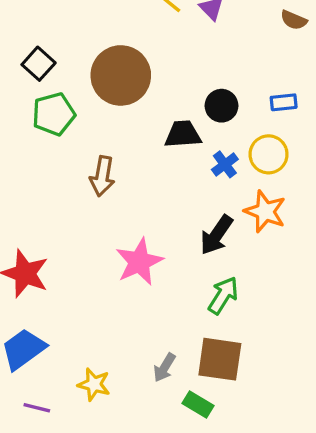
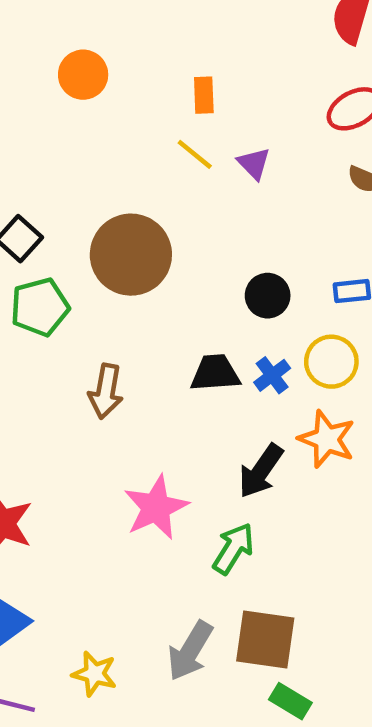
black trapezoid: (183, 134) -> (215, 373), moved
green arrow: (223, 295) -> (233, 548), moved
gray arrow: (164, 368) -> (190, 651), size x1.5
green rectangle: (198, 405) -> (290, 701), moved

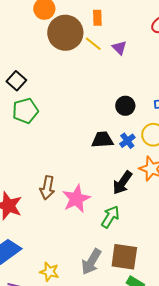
brown circle: (131, 255) -> (65, 33), moved
brown arrow: (106, 391) -> (47, 188), moved

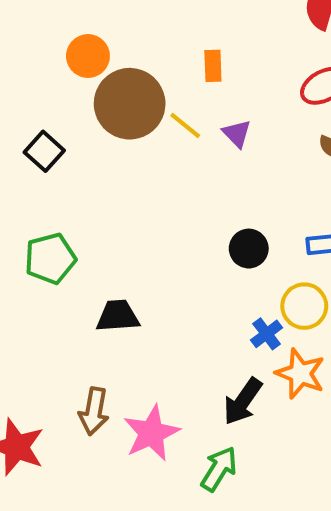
orange rectangle: (97, 18) -> (213, 66), moved
black square: (16, 81) -> (44, 151), moved
black trapezoid: (102, 140) -> (118, 316), moved
blue cross: (127, 141) -> (267, 334), moved

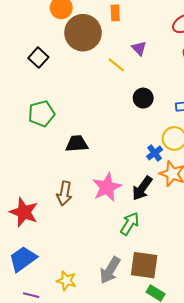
orange rectangle: (213, 66) -> (115, 13), moved
yellow line: (185, 125) -> (116, 65), moved
black circle: (249, 249) -> (143, 98), moved
pink star: (151, 433) -> (107, 187), moved

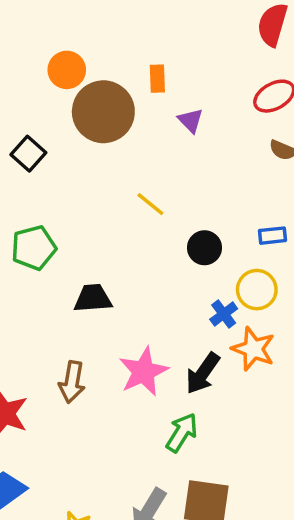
purple triangle: (139, 48) -> (191, 120), moved
yellow line: (116, 65) -> (150, 204), moved
black circle: (143, 98) -> (204, 248), moved

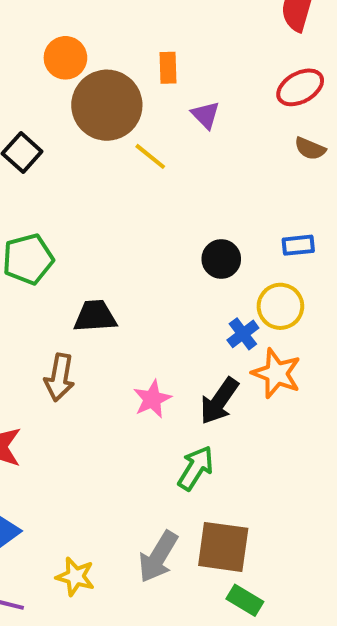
yellow line: (150, 204) -> (150, 156), moved
pink star: (143, 372) -> (152, 399), size x0.7
brown arrow: (72, 382) -> (60, 377), moved

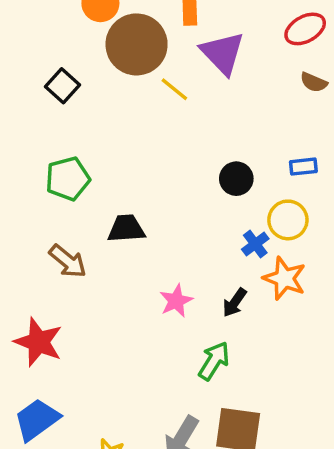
purple triangle: (205, 115) -> (223, 53), size x1.8
brown arrow: (60, 377) -> (68, 261), moved, turned -60
black arrow: (219, 401) -> (235, 302), size x0.7

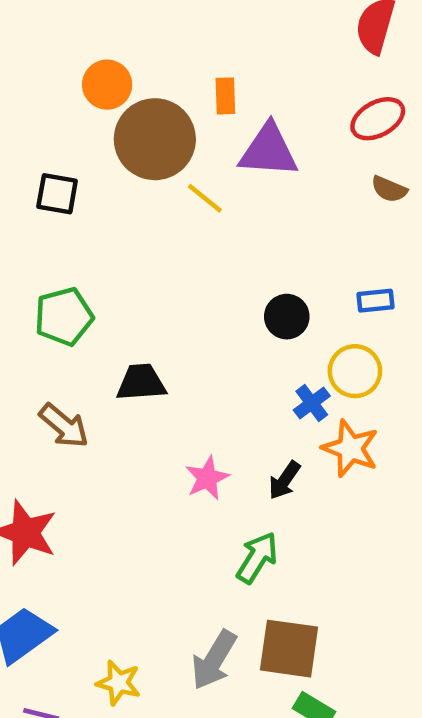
purple triangle: (223, 53) -> (269, 151), turned -42
black square: (63, 86) -> (57, 194), turned -32

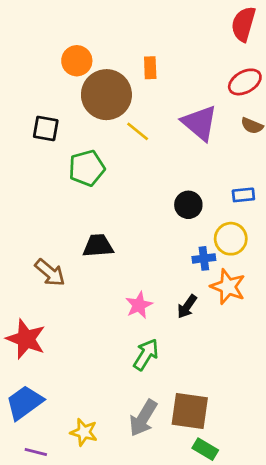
purple triangle: (269, 151) -> (200, 123), moved, turned 36
green pentagon: (64, 317) -> (87, 168), moved
blue cross: (312, 403) -> (204, 258), turned 30
green arrow: (257, 558) -> (146, 355), moved

